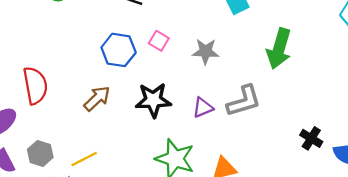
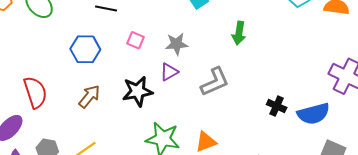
green arrow: (279, 49) -> (239, 33), size x0.7
blue hexagon: (119, 50) -> (85, 49), moved
purple triangle: (203, 108) -> (169, 72), moved

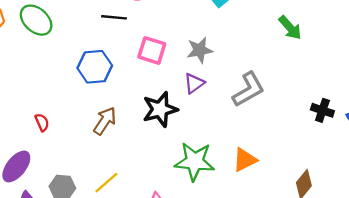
green arrow: (239, 33) -> (290, 28), moved, turned -45
pink square: (136, 40) -> (152, 50), size x1.4
red semicircle: (35, 92) -> (42, 122), size x0.5

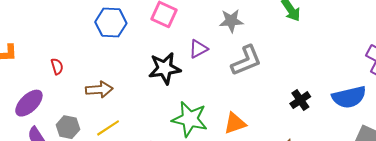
gray star: (200, 50) -> (231, 21), moved
black cross: (322, 110) -> (300, 100), moved, turned 30
brown arrow: (105, 121) -> (99, 90), moved, turned 45

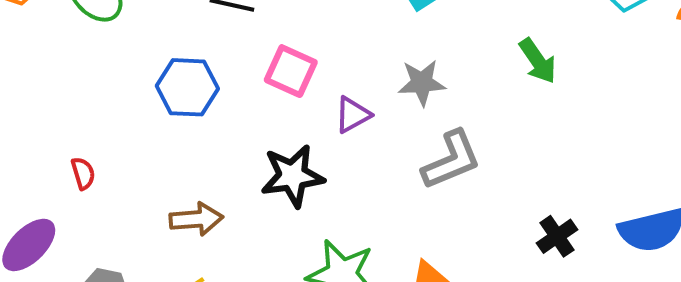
purple triangle: (198, 49) -> (353, 115), moved
brown arrow: (99, 90) -> (196, 219), moved

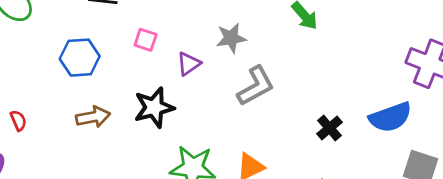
pink square: (291, 71) -> (146, 40), size x0.7
brown arrow: (196, 219) -> (93, 117), moved

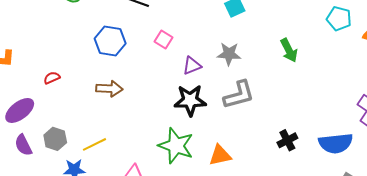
black star: (154, 108) -> (190, 100), moved
red semicircle: (18, 121) -> (52, 78), turned -105

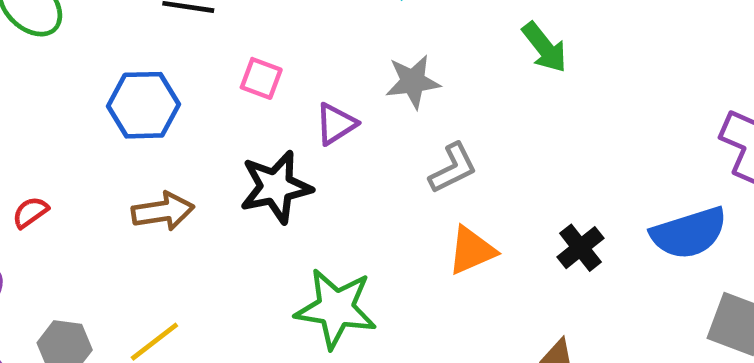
gray L-shape: (239, 95) -> (453, 168), size x0.7
black star: (190, 100) -> (276, 187), moved
orange triangle: (220, 155) -> (472, 250), moved

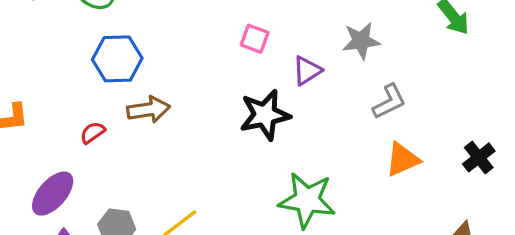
blue hexagon: (144, 105) -> (117, 59), moved
brown arrow: (163, 211) -> (148, 110), moved

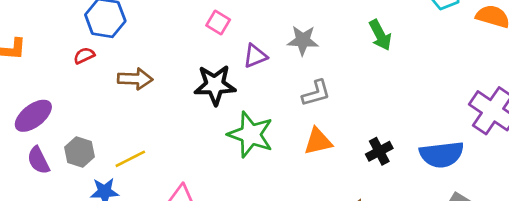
brown arrow: (148, 110) -> (135, 79), moved
red semicircle: (93, 133) -> (84, 56), moved
green star: (307, 200) -> (251, 135), moved

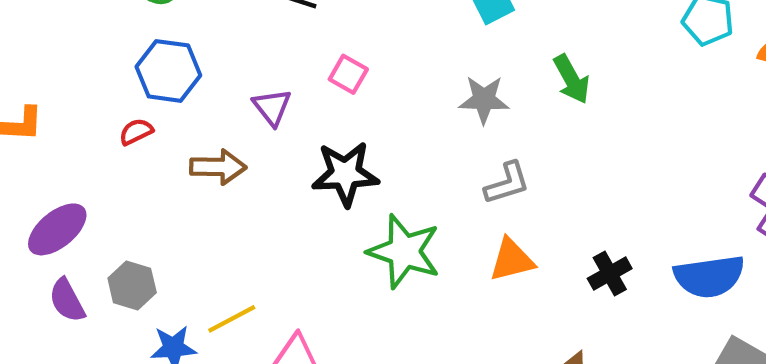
green arrow: (380, 35) -> (571, 79), moved
purple triangle: (255, 56) -> (272, 107), moved, turned -45
yellow line: (130, 159) -> (232, 319), moved

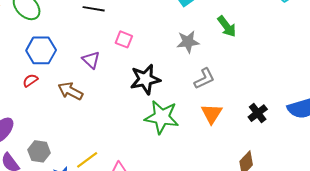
brown arrow: (218, 167) -> (70, 91), turned -145
black star: (345, 174) -> (145, 79), moved
orange triangle: (512, 260) -> (212, 114), turned -35

